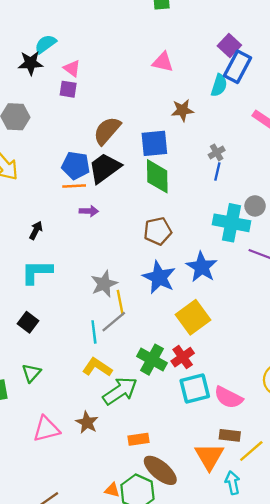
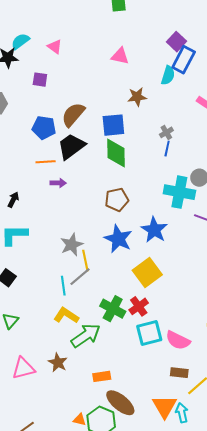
pink triangle: (72, 68) -> (55, 47), moved
blue pentagon: (76, 166) -> (44, 128), moved
orange triangle: (209, 457) -> (165, 406), moved

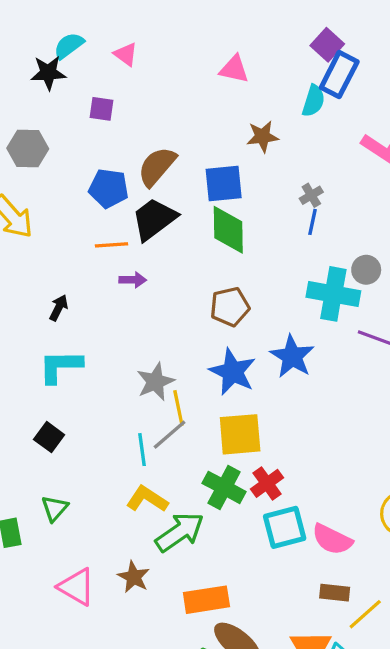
yellow square: (147, 273) -> (240, 434), moved, turned 32
pink triangle: (23, 368) -> (77, 587), turned 45
orange rectangle: (102, 376) -> (206, 600), size x1.5

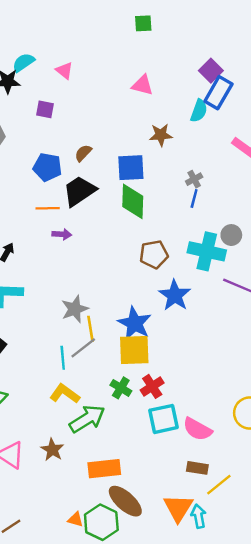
brown semicircle: (157, 167) -> (83, 153), size x0.6
brown pentagon: (230, 307) -> (154, 254), moved
blue star: (233, 372) -> (135, 323), moved
green cross: (224, 487) -> (121, 388), size x0.7

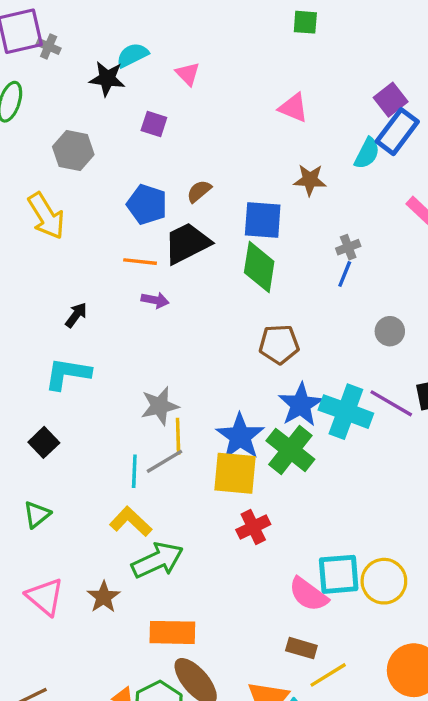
cyan cross: (207, 251) -> (346, 412), moved
green cross: (121, 388) -> (290, 450), moved, size x1.6
cyan square: (163, 419) -> (339, 574), moved

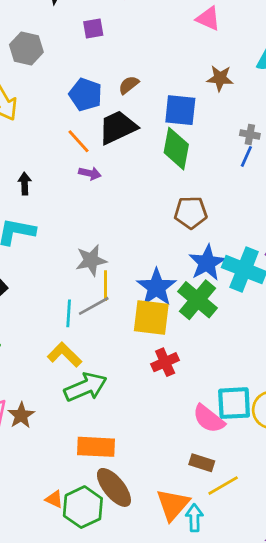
purple square: (154, 124) -> (93, 29), turned -30
gray cross: (348, 247) -> (250, 134), turned 30
orange line: (140, 262) -> (79, 141), turned 40
black arrow: (76, 315) -> (25, 184), turned -40
brown star: (104, 597) -> (21, 415), moved

